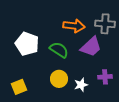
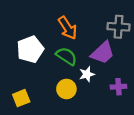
orange arrow: (74, 26) -> (68, 28), moved, turned 50
white pentagon: (27, 44) -> (30, 49), turned 30
white star: (81, 85) -> (87, 74), moved

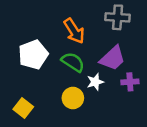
gray cross: (119, 27) -> (118, 17), moved
purple cross: (119, 87) -> (130, 82), moved
yellow square: (21, 98) -> (23, 108), turned -30

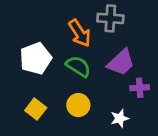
gray cross: (118, 17) -> (110, 18), moved
white star: (95, 82) -> (120, 118), moved
yellow square: (23, 108) -> (36, 109), moved

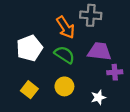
purple trapezoid: (121, 62) -> (99, 51), turned -130

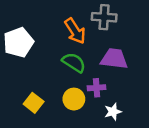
white pentagon: (29, 48) -> (18, 42), moved
purple cross: (115, 72) -> (97, 88), moved

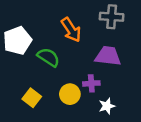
gray cross: (104, 17) -> (112, 17), moved
green semicircle: (74, 63) -> (48, 57), moved

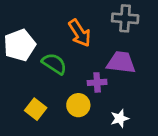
purple cross: (91, 83) -> (97, 82), moved

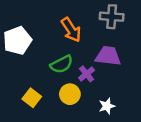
green semicircle: (54, 64) -> (62, 64), moved, turned 120
purple cross: (97, 82) -> (87, 74), turned -35

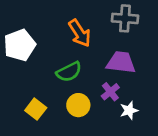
purple cross: (87, 74) -> (110, 92), moved
white star: (107, 106) -> (129, 110), moved

